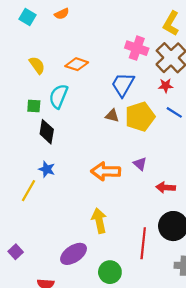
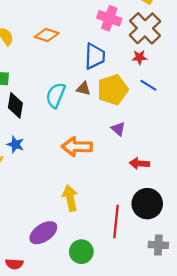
blue trapezoid: (123, 85) -> (95, 56), turned 152
cyan semicircle: (58, 96) -> (56, 95), moved
purple triangle: (140, 164) -> (118, 129), moved

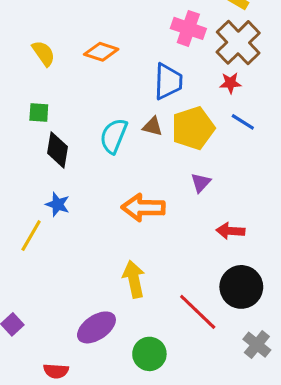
purple triangle: (118, 129) -> (201, 183), turned 32
red line: (116, 222) -> (198, 312), turned -52
gray cross: (158, 245) -> (257, 345), turned 36

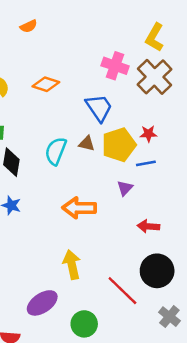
blue trapezoid: (168, 81) -> (99, 108), turned -36
red star: (230, 83) -> (148, 134), moved
blue line: (243, 122) -> (146, 163), moved, turned -42

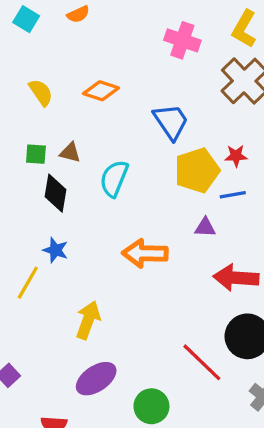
pink cross: (115, 66) -> (182, 40), moved
brown triangle: (87, 144) -> (70, 153), moved
purple triangle: (125, 188) -> (205, 227), turned 49
red arrow: (148, 226) -> (236, 278), size x1.5
yellow arrow: (72, 265) -> (88, 320), moved, turned 32

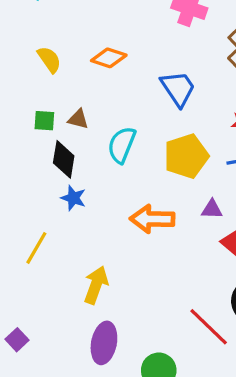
yellow pentagon: (197, 170) -> (186, 156), moved
purple triangle: (205, 227) -> (212, 209), moved
blue star: (55, 250) -> (73, 198), moved
purple ellipse: (96, 379) -> (104, 343), turned -45

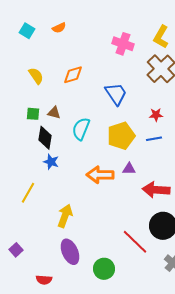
orange diamond: (109, 58) -> (73, 75), turned -35
purple triangle: (212, 209) -> (129, 169), moved
purple ellipse: (104, 343) -> (70, 252), turned -35

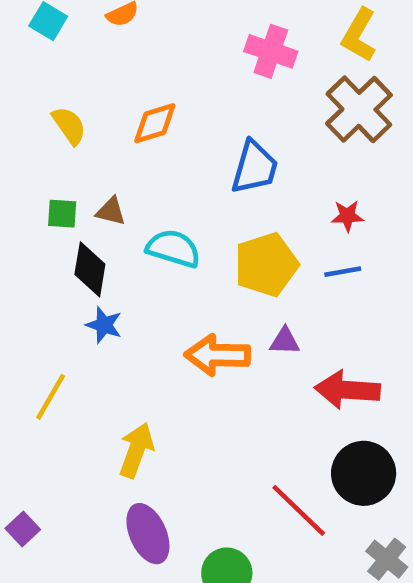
blue trapezoid: (116, 94) -> (255, 167), turned 50
cyan semicircle: (81, 129) -> (173, 248), turned 85

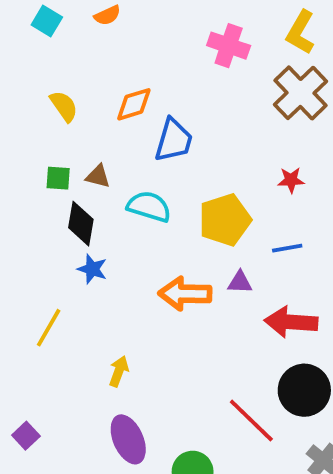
blue trapezoid: (255, 167) -> (174, 140), moved
blue line: (343, 272) -> (287, 248), moved
yellow arrow: (136, 450) -> (119, 371), size x0.7

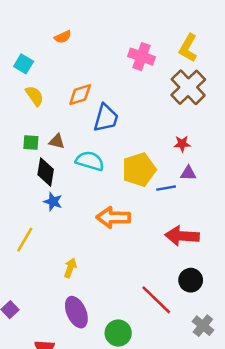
cyan square: (47, 21) -> (24, 64), moved
blue line: (287, 248) -> (166, 188), moved
purple triangle: (240, 282) -> (188, 173), moved
black circle: (304, 390) -> (191, 280), size x0.7

